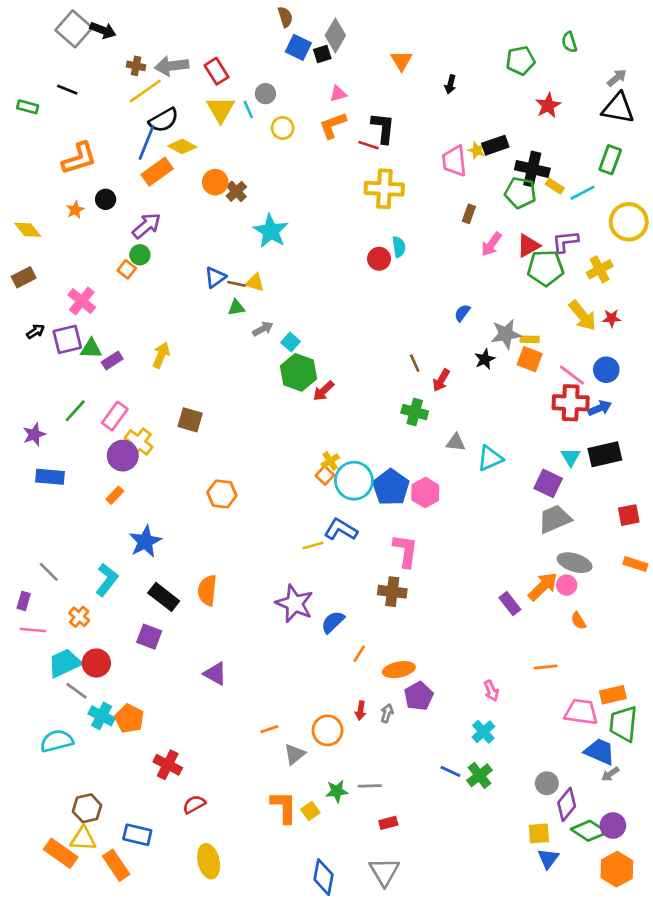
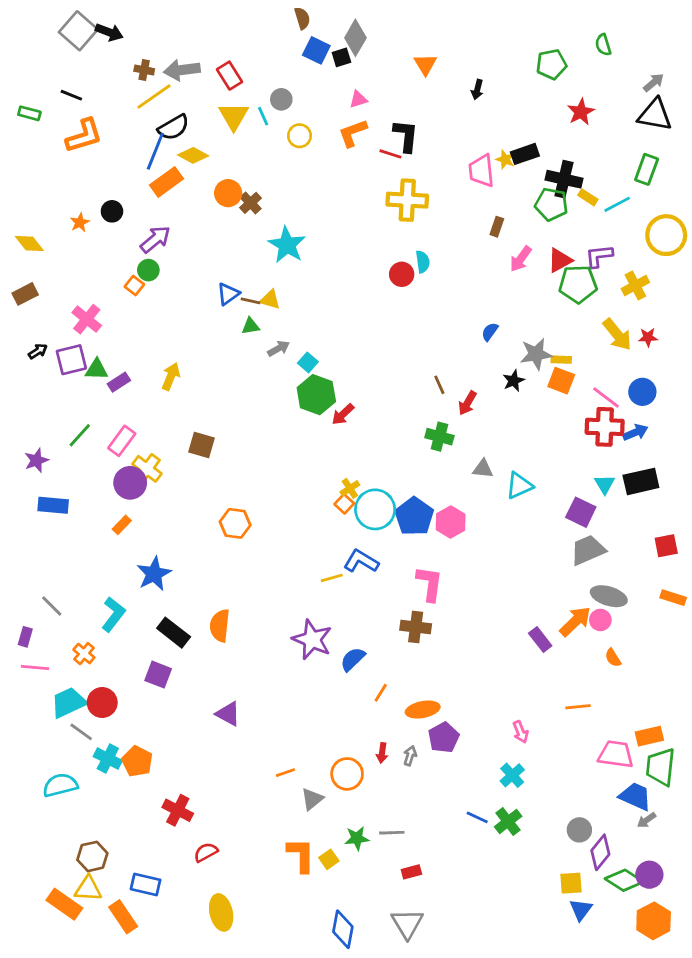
orange L-shape: (79, 158) -> (84, 136), moved

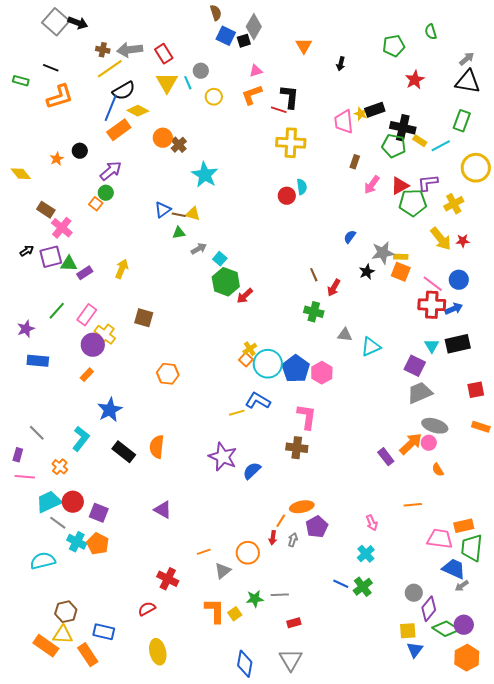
brown rectangle: (25, 294) -> (46, 210), moved, turned 60
purple square: (158, 675) -> (99, 513), moved
orange line: (381, 693) -> (281, 521), moved
red cross: (178, 810) -> (168, 579), moved

